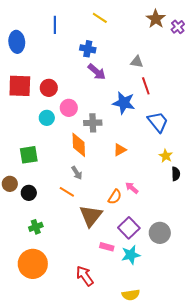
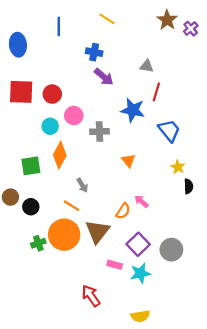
red line: (146, 86) -> (156, 92), turned 36
orange diamond: (79, 145) -> (60, 155), moved, turned 30
orange triangle: (120, 150) -> (128, 161), turned -40
orange circle: (33, 264) -> (64, 235), moved

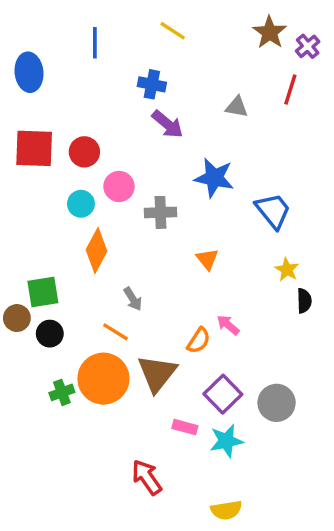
red line: (156, 92) -> (290, 90), moved
green square: (31, 166) -> (43, 292), moved

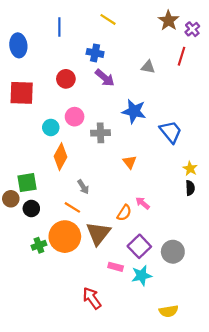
red circle: (84, 152) -> (66, 79), moved
yellow star: (287, 270) -> (190, 169), moved
yellow semicircle: (226, 510) -> (169, 311), moved

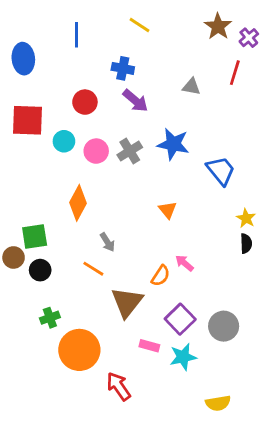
cyan circle: (51, 127) -> (64, 141), moved
gray cross: (100, 133) -> (130, 151), moved, turned -30
orange circle: (65, 237) -> (79, 350), moved

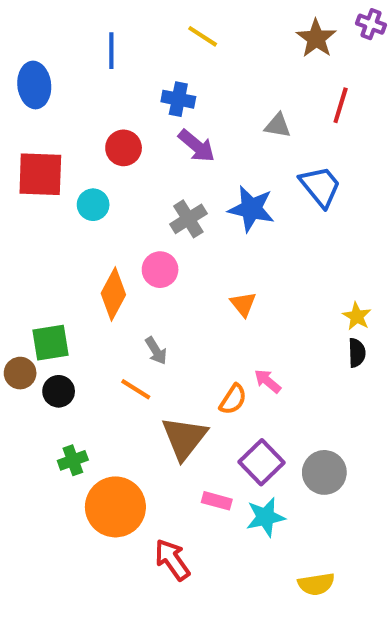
purple cross: (249, 38) -> (371, 24), moved, turned -30
pink circle: (96, 151) -> (160, 270), moved
blue trapezoid: (221, 171) -> (320, 186), moved

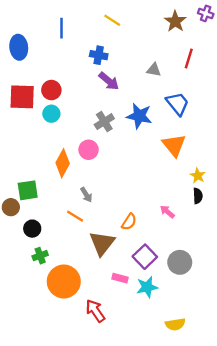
red circle: (124, 148) -> (51, 90), moved
orange triangle: (243, 304) -> (174, 145), moved, size x1.6
pink arrow: (268, 381) -> (167, 212), moved
black circle: (59, 391) -> (32, 229), moved

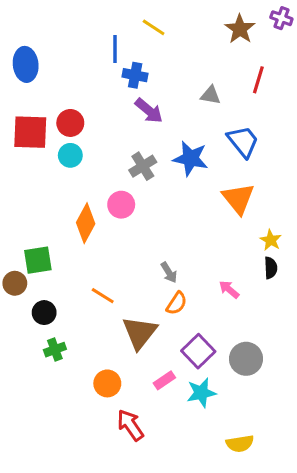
blue line: (62, 28) -> (115, 49), moved
gray arrow: (86, 195) -> (169, 272), moved
pink rectangle: (120, 278) -> (164, 380), turned -49
orange circle: (64, 281) -> (107, 383), moved, size x0.6

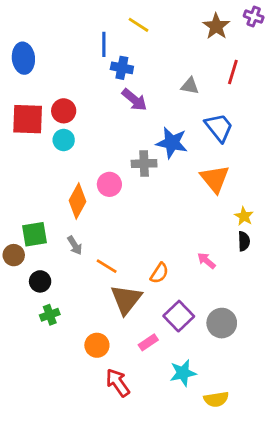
gray cross: (143, 166) -> (144, 164), moved, turned 30
gray arrow: (169, 272) -> (75, 245), moved
orange line: (103, 296) -> (107, 266), moved
cyan star: (201, 393) -> (183, 373), moved

